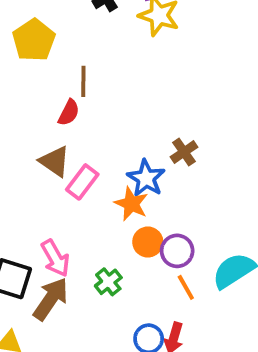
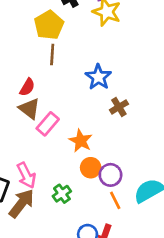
yellow pentagon: (34, 40) -> (49, 25), moved
red semicircle: (69, 113) -> (27, 87), moved
blue star: (146, 178) -> (98, 77), moved

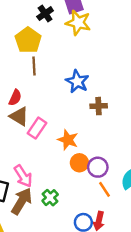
brown cross: (119, 107) -> (99, 106), turned 35
green cross: (62, 194) -> (50, 198), moved

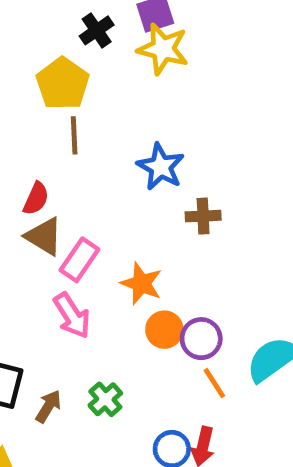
pink arrow: (23, 176) -> (72, 316), moved
brown arrow: (22, 201) -> (48, 406), size x0.6

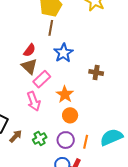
blue star: (161, 167) -> (63, 53), moved
purple circle: (201, 339) -> (66, 140), moved
orange line: (214, 383) -> (86, 142), turned 32

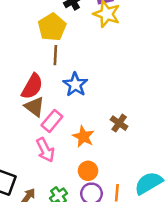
red semicircle: (30, 50) -> (32, 86), size x1.5
brown cross: (96, 73) -> (119, 123), moved, turned 32
orange circle: (70, 115) -> (88, 171), moved

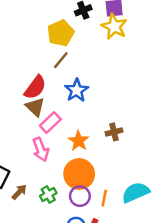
brown line: (55, 55) -> (61, 60), turned 30
brown cross: (119, 123) -> (114, 132), turned 35
orange circle: (88, 171) -> (79, 174), size x1.6

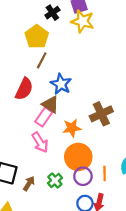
brown triangle: (35, 107) -> (50, 104), moved
brown cross: (114, 132) -> (101, 114), size x1.5
orange star: (79, 141) -> (72, 128), turned -30

